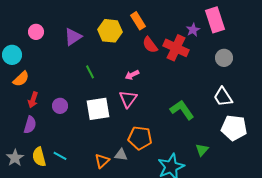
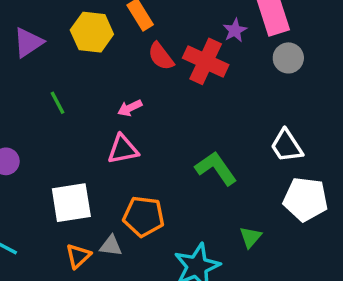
gray circle: (224, 58) -> (288, 58), moved
pink triangle: (128, 99) -> (123, 149), turned 42
white square: (98, 109) -> (71, 203), moved

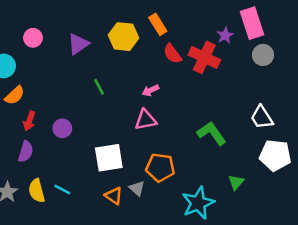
gray triangle: (111, 246) -> (137, 188), turned 35
orange triangle: (78, 256) -> (114, 196), turned -42

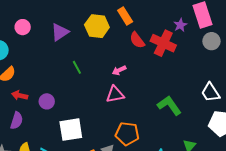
red arrow: (29, 121) -> (20, 95), turned 84
white square: (109, 158) -> (71, 130), moved

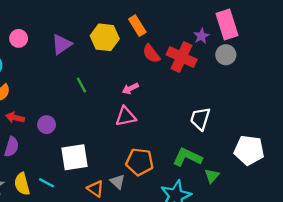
gray circle: (211, 41) -> (226, 55), moved
white trapezoid: (210, 92) -> (200, 119), moved, turned 50
green L-shape: (169, 105) -> (187, 157), moved, turned -30

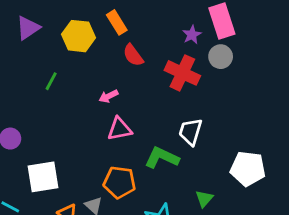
purple triangle: (62, 44) -> (28, 28), moved
red cross: (182, 57) -> (182, 73), moved
green line: (81, 85) -> (51, 81), moved, turned 56
pink triangle: (126, 116) -> (119, 129), moved
green L-shape: (187, 157) -> (162, 158), moved

